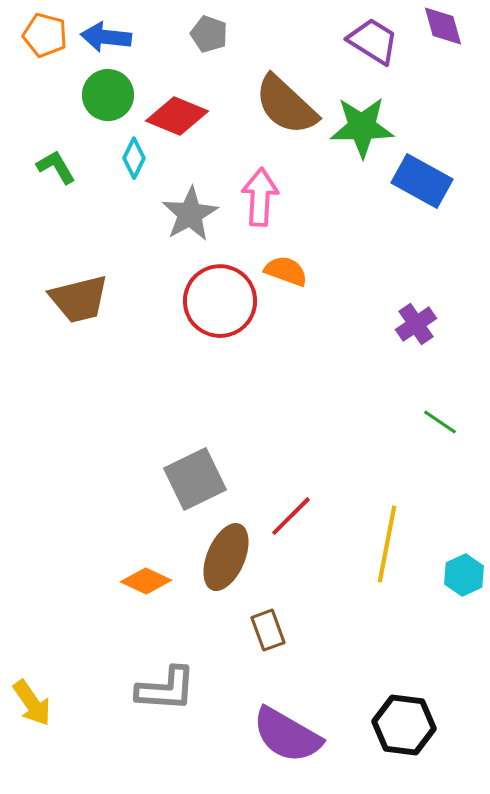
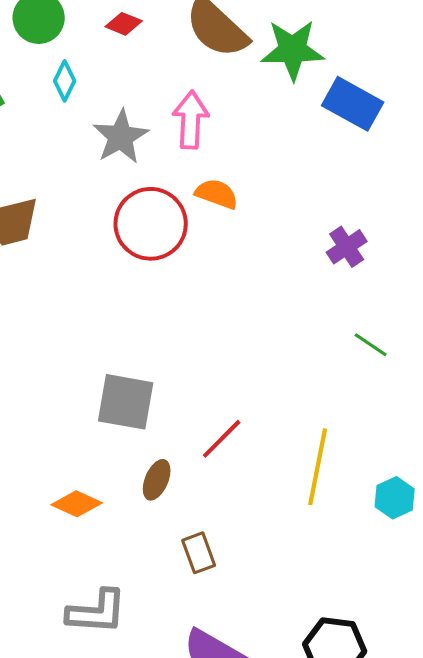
red diamond: (177, 116) -> (124, 24), moved, size x0.6
gray square: (195, 479) -> (126, 402), turned 36
brown ellipse: (226, 557) -> (157, 480), size x0.6

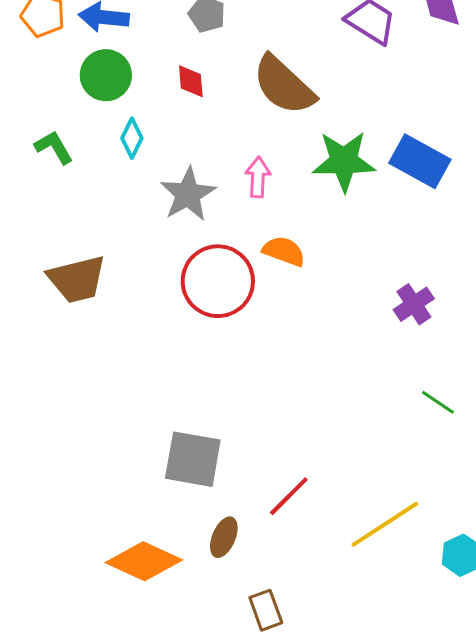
red diamond: (124, 24) -> (191, 81), turned 63
green star: (293, 50) -> (344, 161), moved
pink arrow: (191, 120) -> (258, 177), size x0.7
yellow line: (318, 467) -> (385, 524), turned 46
orange diamond: (77, 504) -> (144, 561), size x1.5

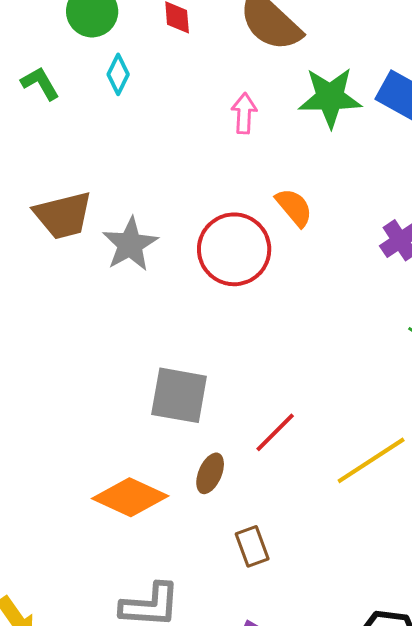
gray star: (188, 194) -> (130, 244), moved
orange semicircle: (284, 251) -> (294, 207), moved, turned 30
red circle: (218, 281) -> (234, 249), moved

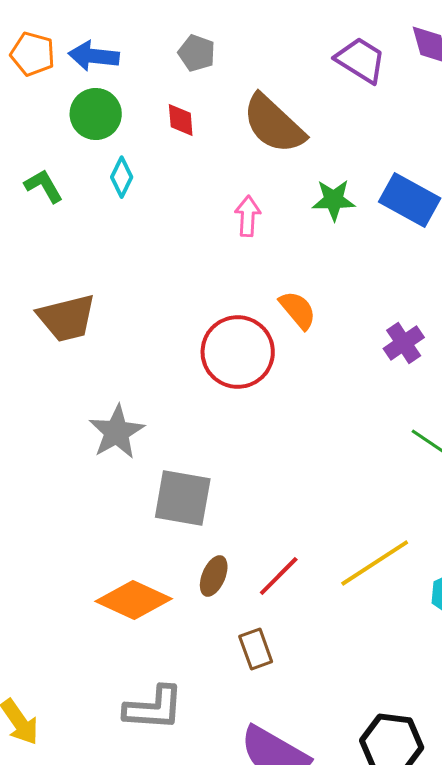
green star: (330, 97) -> (334, 200), size x0.7
gray star: (130, 244) -> (117, 432), moved
red line: (275, 432) -> (279, 576), moved

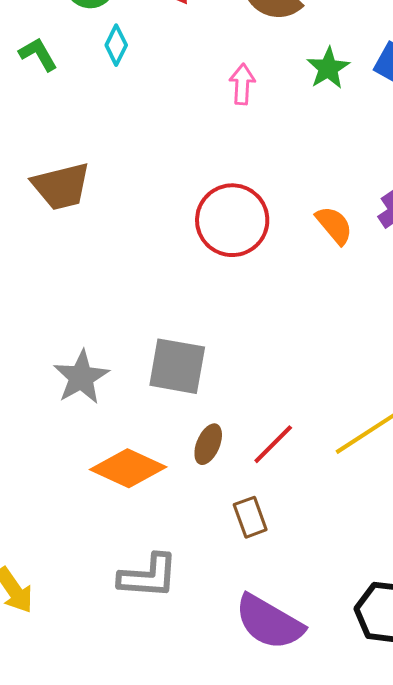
green star: (334, 200) -> (328, 68), turned -30
orange semicircle: (298, 310) -> (334, 225), moved
gray star: (117, 432) -> (81, 377), moved

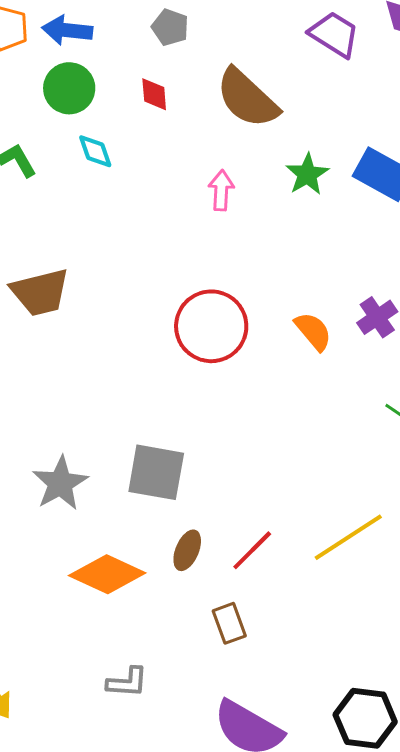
cyan diamond: (116, 45) -> (95, 151), turned -45
gray L-shape: (148, 576) -> (127, 682), size x0.7

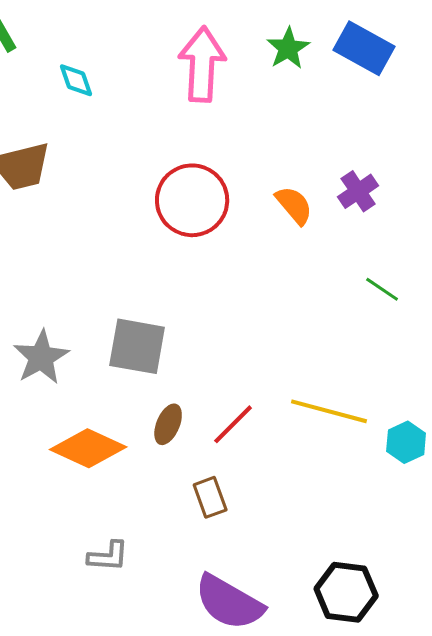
cyan diamond: (95, 151) -> (76, 80), moved
pink arrow: (221, 190) -> (202, 64), size x1.8
yellow line: (348, 537) -> (329, 411), turned 48

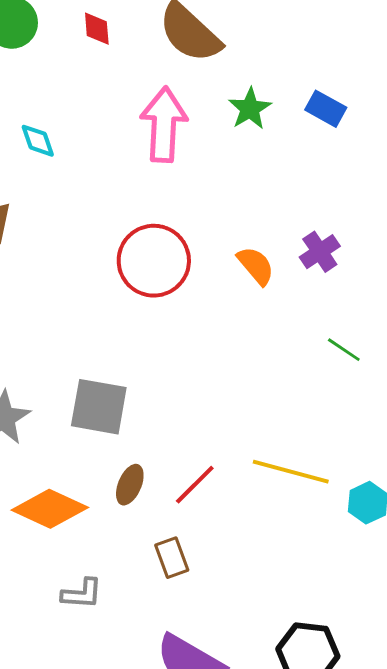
blue rectangle: (364, 48) -> (326, 109), size x0.7
gray L-shape: (108, 556) -> (82, 594), moved

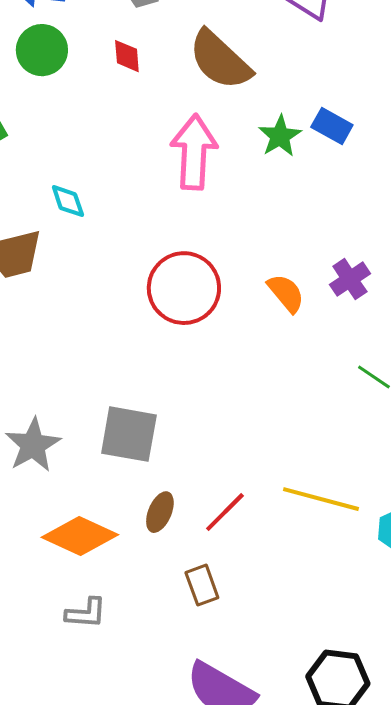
blue rectangle: (326, 109) -> (332, 126), moved
cyan diamond: (38, 141) -> (68, 201), moved
gray L-shape: (82, 594) -> (86, 613), moved

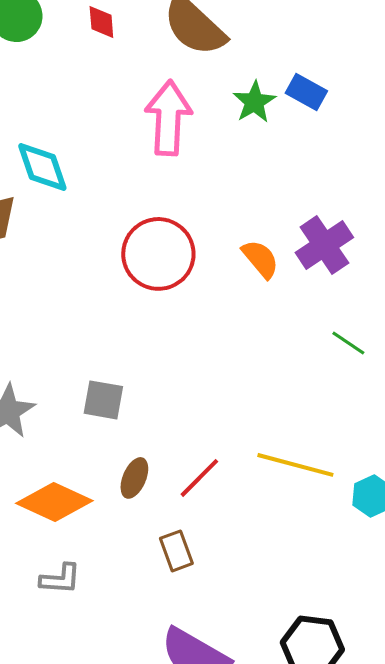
cyan diamond: (68, 201) -> (42, 167), size x1.5
purple cross: (350, 279) -> (324, 245), size x1.4
gray square: (129, 434) -> (103, 400), size x0.7

